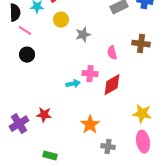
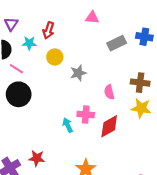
black circle: (27, 55) -> (19, 94), size x1.5
cyan arrow: (73, 84) -> (68, 125), turned -104
yellow star: (142, 114) -> (141, 108), moved

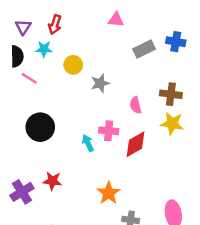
red arrow: (48, 30) -> (55, 25), moved
black circle: (19, 94) -> (40, 127), moved

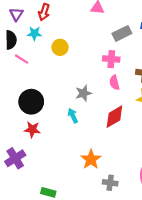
gray star: (100, 83) -> (83, 93), moved
pink cross: (109, 131) -> (111, 59), moved
red star: (52, 181) -> (32, 129), moved

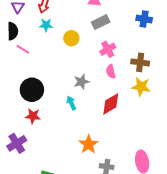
cyan star: (34, 33) -> (46, 25), moved
gray rectangle: (122, 33) -> (101, 22), moved
yellow circle: (60, 47) -> (71, 38), moved
pink cross: (111, 59) -> (108, 49), turned -35

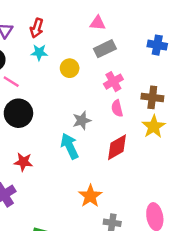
yellow star: (141, 87) -> (154, 127), turned 30
black circle: (32, 90) -> (18, 113), moved
cyan arrow: (71, 103) -> (70, 146), size x1.5

